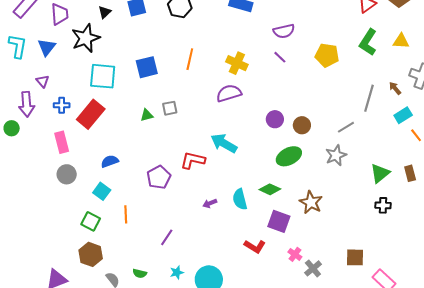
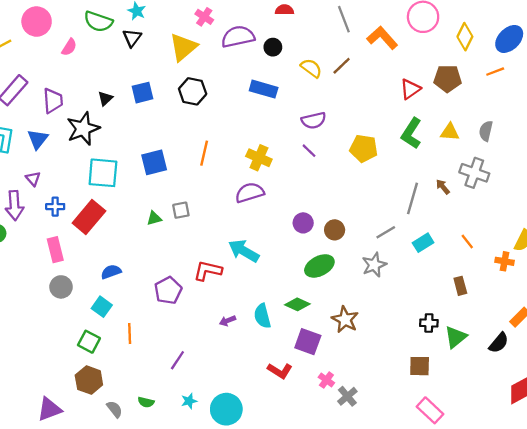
cyan rectangle: (403, 115) -> (423, 243), moved
green triangle: (380, 173) -> (456, 337), moved
brown square: (355, 257) -> (420, 366), moved

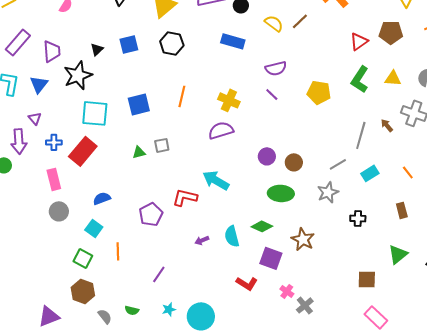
green ellipse: (319, 266) -> (281, 193), turned 30
black cross: (429, 323) -> (358, 218), moved

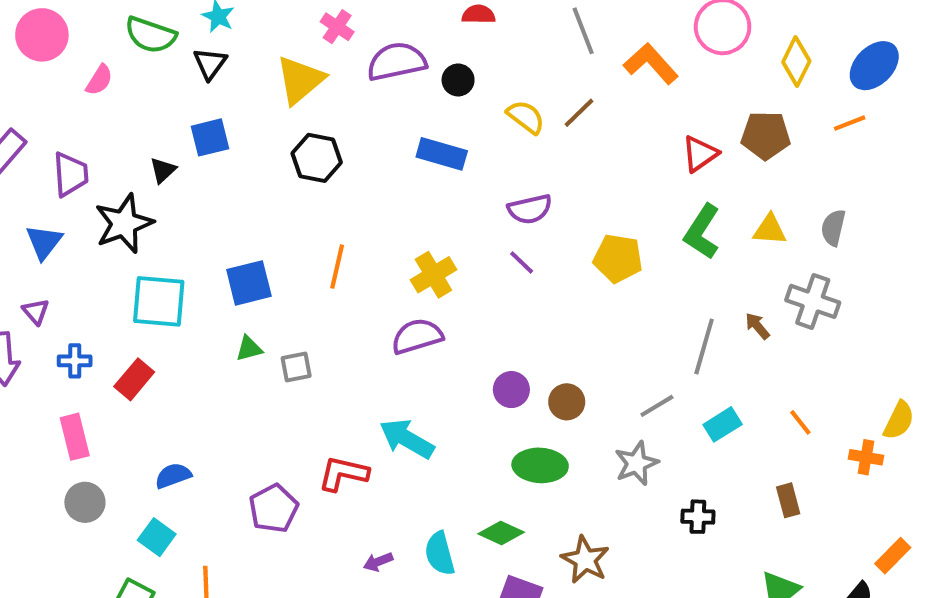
blue square: (129, 44) -> (210, 137), moved
yellow cross: (229, 100) -> (433, 275), turned 35
red rectangle: (83, 151) -> (134, 379), size x0.7
green triangle: (139, 152) -> (249, 349), moved

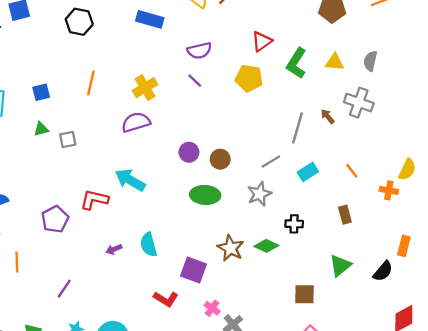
red triangle: (700, 154) -> (262, 41), moved
blue square: (249, 283) -> (41, 92), size x0.7
green diamond: (501, 533) -> (266, 246), moved
orange rectangle: (893, 556) -> (404, 246), turned -30

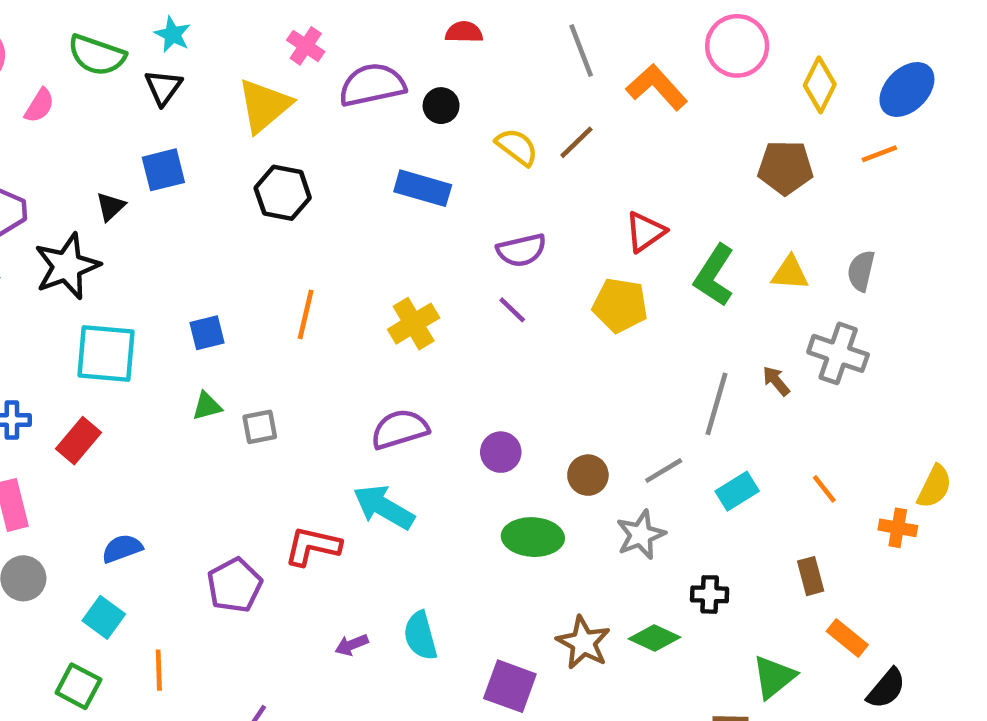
purple semicircle: (136, 122) -> (400, 429), moved
brown circle: (220, 159) -> (588, 475), moved
orange rectangle: (404, 246) -> (847, 638), moved, turned -66
green triangle: (340, 265) -> (774, 677), moved

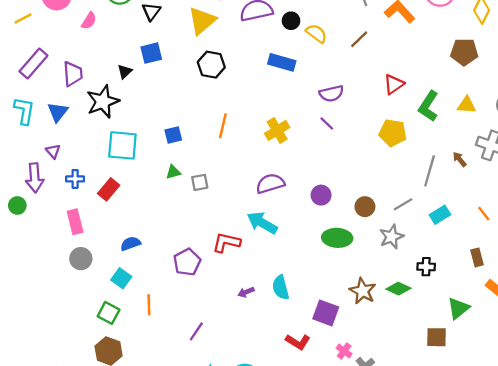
yellow semicircle: (517, 147) -> (316, 33), moved
yellow pentagon: (620, 305) -> (393, 133), moved

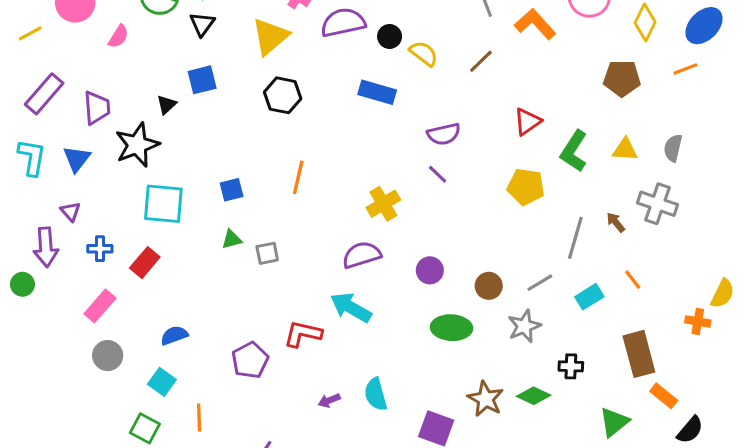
yellow cross: (277, 130) -> (383, 204), moved
orange line: (484, 214) -> (633, 280), moved
pink rectangle: (75, 222) -> (100, 306), turned 55
brown rectangle: (477, 257) -> (639, 354), size x1.8

